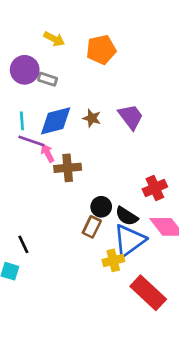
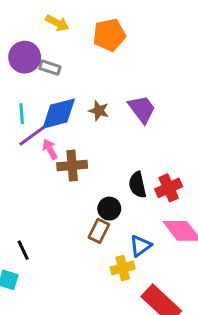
purple line: (31, 141) -> (32, 136), turned -55
black semicircle: (127, 216) -> (137, 185), moved, turned 45
blue triangle: (129, 240) -> (140, 246), size x0.6

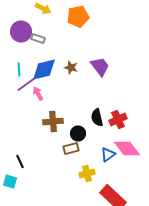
brown cross: (72, 166) -> (53, 122), moved
brown rectangle: (99, 231) -> (71, 148), turned 49
blue triangle: (140, 246) -> (108, 154), moved

